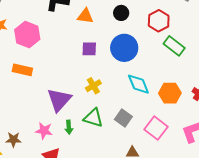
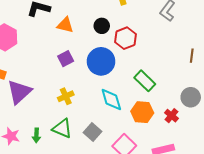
red hexagon: (159, 21) -> (126, 38), moved
green rectangle: (174, 46) -> (145, 81), moved
purple square: (89, 49) -> (66, 59), turned -35
purple triangle: (59, 100) -> (19, 92), moved

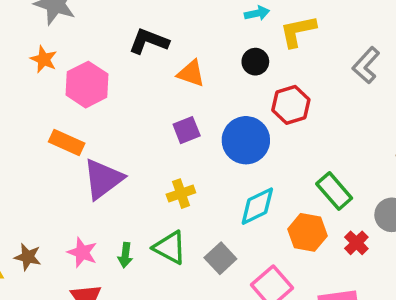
black circle: (102, 26) -> (255, 62), moved
green rectangle: (145, 81) -> (334, 191), moved
cyan diamond: (111, 99) -> (257, 206), turned 75

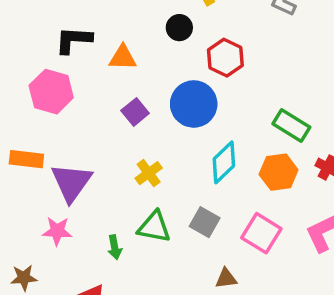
pink hexagon: (87, 85) -> (51, 92), moved
pink star: (82, 252) -> (57, 231), moved

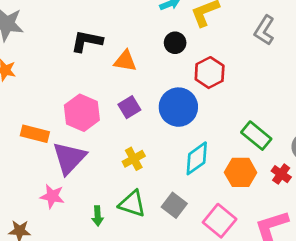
pink hexagon: (51, 92) -> (82, 113), moved

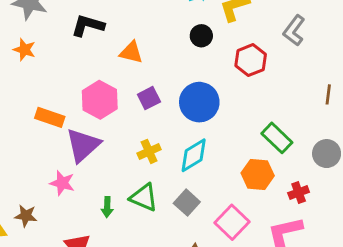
black L-shape: (87, 41) -> (88, 25), moved
orange triangle: (125, 61) -> (131, 52), moved
red hexagon: (210, 73) -> (251, 60), moved
cyan diamond: (197, 158) -> (194, 155), moved
red cross: (281, 174) -> (299, 192), moved, turned 30

